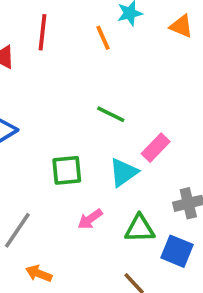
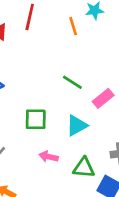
pink rectangle: (156, 148) -> (103, 98), moved
pink arrow: (90, 219) -> (49, 157), turned 42

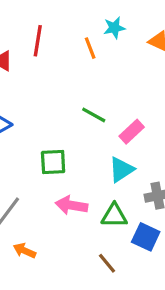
cyan triangle: (77, 126) -> (121, 170), moved
pink arrow: (49, 157) -> (71, 205), size x1.4

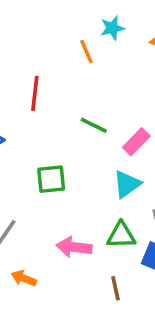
red line: (38, 41) -> (35, 93), moved
pink arrow: (71, 205) -> (74, 247), moved
brown line: (107, 263) -> (116, 288), turned 30

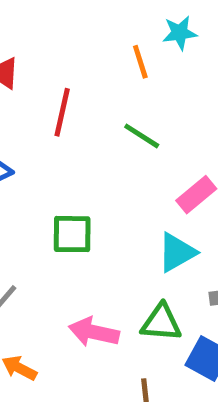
green line: (94, 125) -> (142, 136), moved

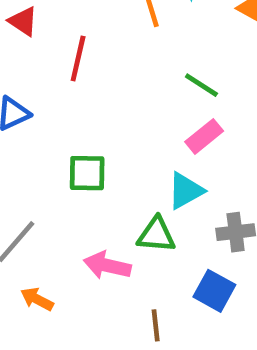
green line: (142, 136) -> (201, 85), moved
green triangle: (161, 323) -> (156, 235), moved

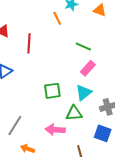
green square: (87, 173) -> (52, 91), moved

